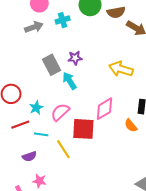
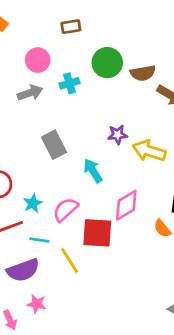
purple star: (75, 58) -> (118, 135), moved
cyan arrow: (70, 81) -> (93, 171), moved
purple semicircle: (29, 156) -> (23, 270), size x1.6

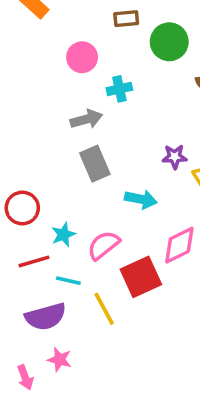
green circle: (107, 63) -> (169, 42), moved
gray arrow: (30, 93) -> (86, 119), moved
cyan arrow: (93, 171) -> (141, 199), turned 130
red square: (97, 233) -> (141, 277), turned -32

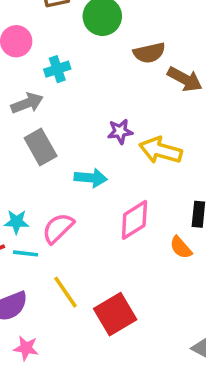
cyan star: (63, 235) -> (17, 222), turned 30
red square: (141, 277) -> (115, 314), moved
cyan line: (68, 281) -> (26, 253), moved

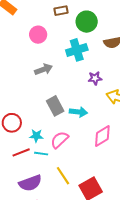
cyan cross: (57, 69) -> (77, 50), moved, size x1.5
purple star: (120, 131) -> (95, 78), moved
gray rectangle: (41, 147) -> (55, 106), moved

